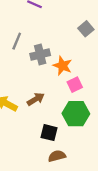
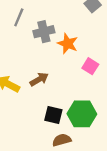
pink square: (75, 85) -> (90, 66), moved, turned -32
green hexagon: (76, 114) -> (82, 114), moved

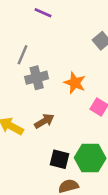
gray cross: (44, 32) -> (37, 78), moved

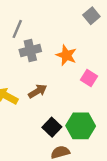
black square: (60, 159) -> (52, 127), turned 30

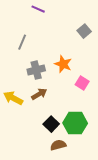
gray cross: (30, 50) -> (36, 70), moved

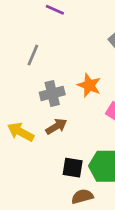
black square: (51, 124) -> (73, 168), turned -35

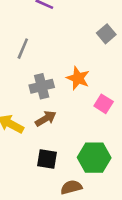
black square: (73, 168) -> (47, 159), moved

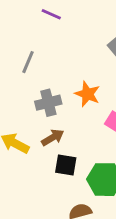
black square: (47, 159) -> (66, 165), moved

